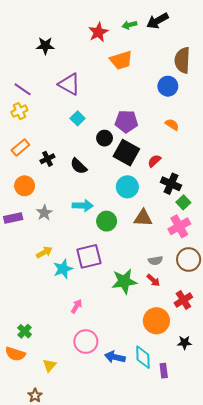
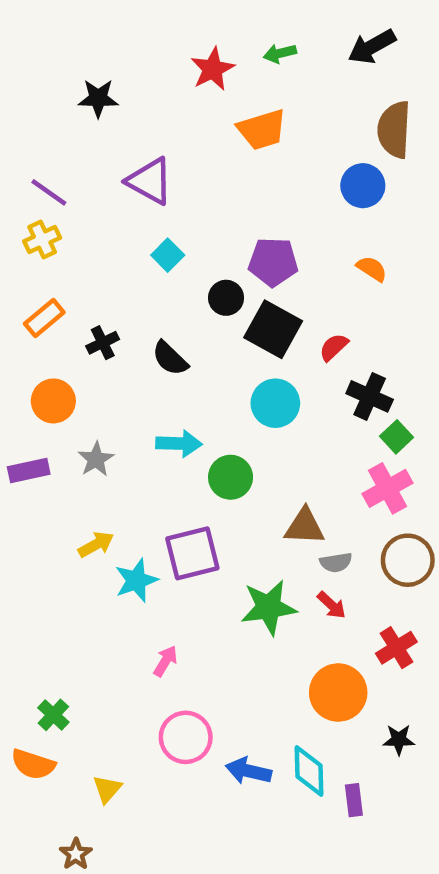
black arrow: (157, 21) -> (372, 47), moved
brown triangle: (143, 218) -> (305, 527), moved

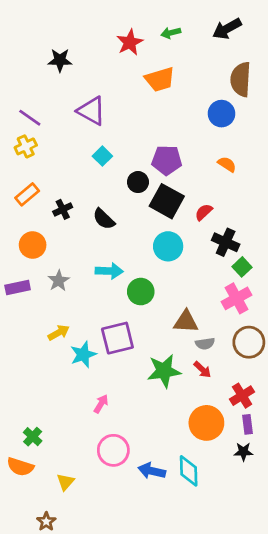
purple rectangle: (354, 800) -> (247, 424), moved

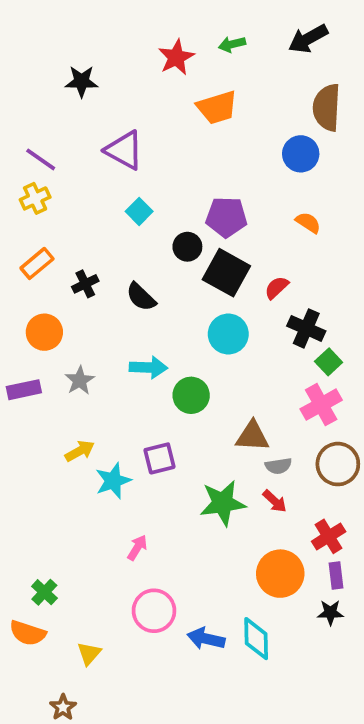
purple square: (117, 338) -> (160, 458), size x0.7

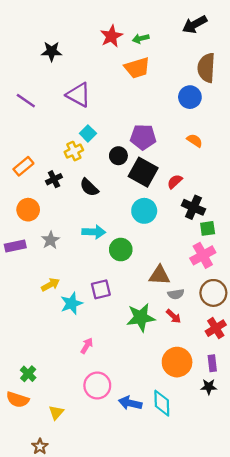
green arrow: (232, 44) -> (141, 38), moved
yellow cross: (35, 198) -> (74, 151), moved
green square: (329, 362) -> (208, 228), turned 35
red cross: (329, 536) -> (216, 328), moved

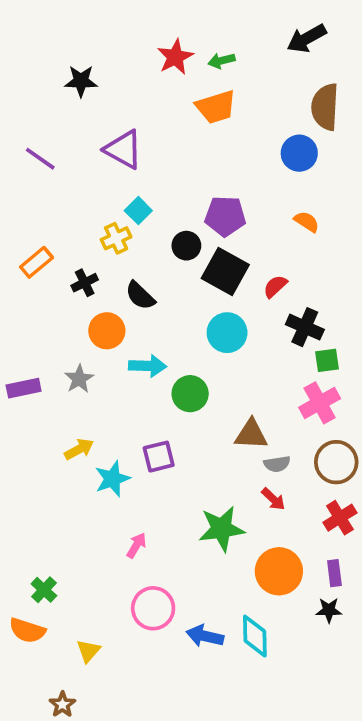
orange circle: (28, 210) -> (107, 331), moved
green star: (141, 318) -> (222, 529), moved

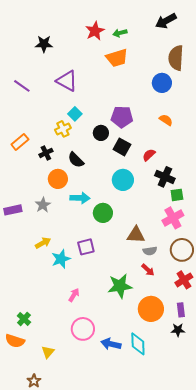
black square: (225, 272) -> (122, 147), size x0.7

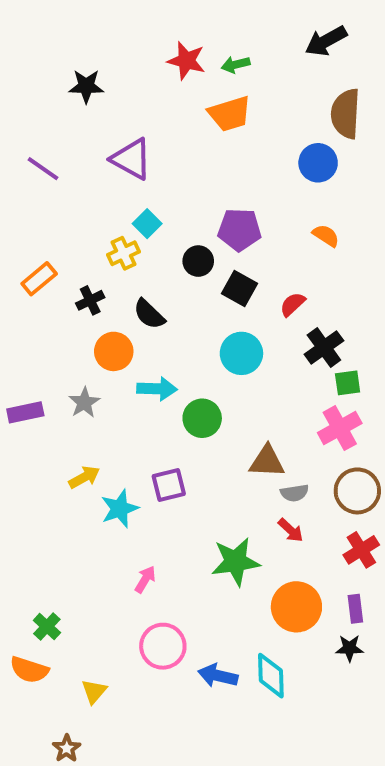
red star: (95, 31) -> (186, 61), turned -30
black cross: (165, 177) -> (324, 347), turned 30

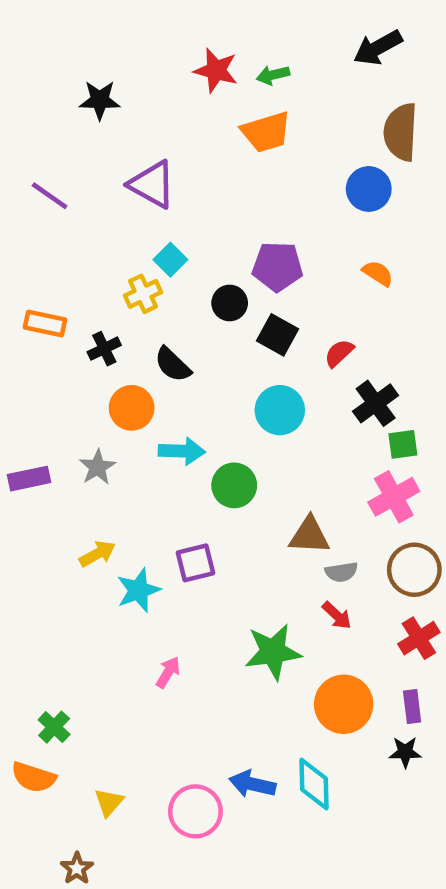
orange rectangle: (39, 279) -> (45, 324), turned 52
pink circle: (163, 646) -> (195, 811), moved

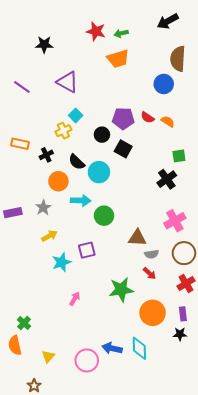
red semicircle: (339, 353) -> (148, 117), moved, turned -104
cyan circle: (280, 410) -> (99, 172), moved
green square: (403, 444) -> (179, 156), moved
yellow arrow: (97, 554) -> (49, 236), moved
orange semicircle: (34, 777) -> (15, 345), turned 60

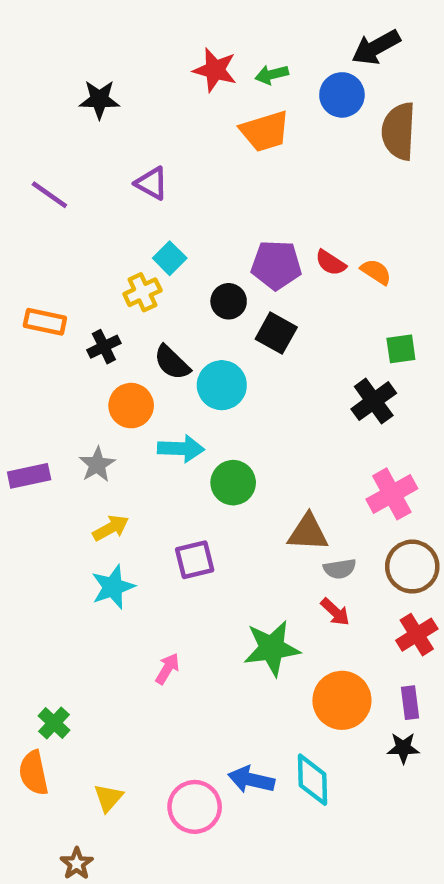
purple triangle: (68, 82) -> (152, 183), size x0.7
blue circle: (164, 84) -> (342, 95), moved
cyan star: (61, 262) -> (113, 587), moved

